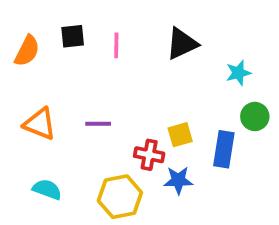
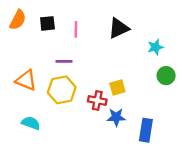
orange semicircle: (27, 51) -> (18, 20), moved
purple line: (98, 124) -> (64, 61), moved
blue rectangle: (224, 149) -> (146, 130), moved
yellow hexagon: (120, 197) -> (62, 90), moved

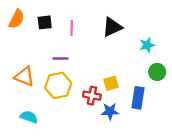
blue rectangle: (146, 130) -> (138, 98), moved

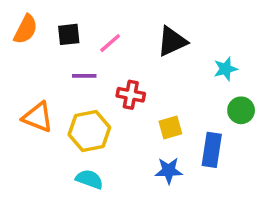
pink line: (72, 28) -> (110, 43), turned 48
purple line: (60, 58) -> (84, 76), moved
red cross: (92, 96) -> (131, 95), moved
cyan semicircle: (29, 117) -> (89, 179), moved

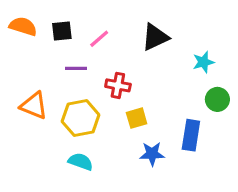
orange semicircle: (26, 29) -> (23, 26), turned -100
yellow square: (170, 128) -> (137, 118), moved

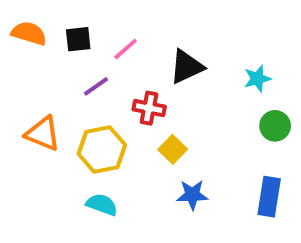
black triangle: (155, 37) -> (186, 67), moved
purple line: (76, 68) -> (96, 86), turned -35
yellow square: (137, 118) -> (173, 149), turned -30
blue rectangle: (191, 135) -> (269, 197), moved

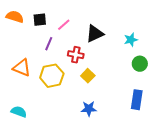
purple line: (96, 86) -> (49, 44), turned -32
blue star: (192, 195) -> (89, 109), moved
cyan semicircle: (102, 205) -> (19, 112), moved

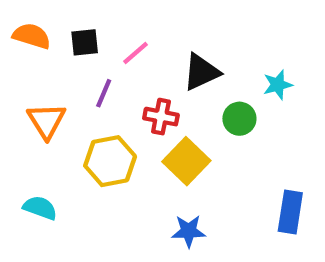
green circle: (140, 64) -> (239, 119), moved
orange triangle: (22, 68) -> (46, 121), moved, turned 36
yellow square: (88, 76) -> (186, 161), size x1.5
cyan semicircle: (19, 112) -> (40, 208), moved

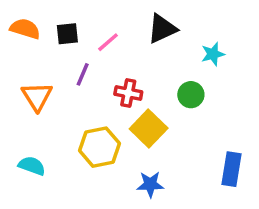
black triangle: (201, 72) -> (162, 29), moved
cyan star: (278, 85) -> (213, 54), moved
yellow hexagon: (110, 161) -> (100, 147), moved

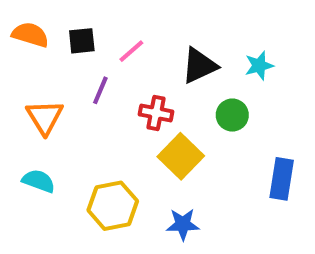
black triangle: (162, 29) -> (199, 66), moved
yellow hexagon: (100, 147) -> (113, 206), moved
cyan semicircle: (32, 166) -> (39, 181), moved
blue rectangle: (231, 169) -> (282, 179), moved

